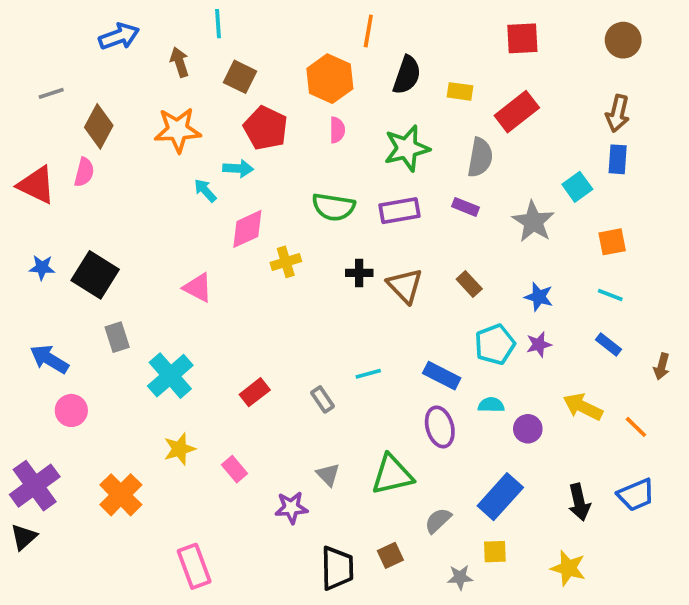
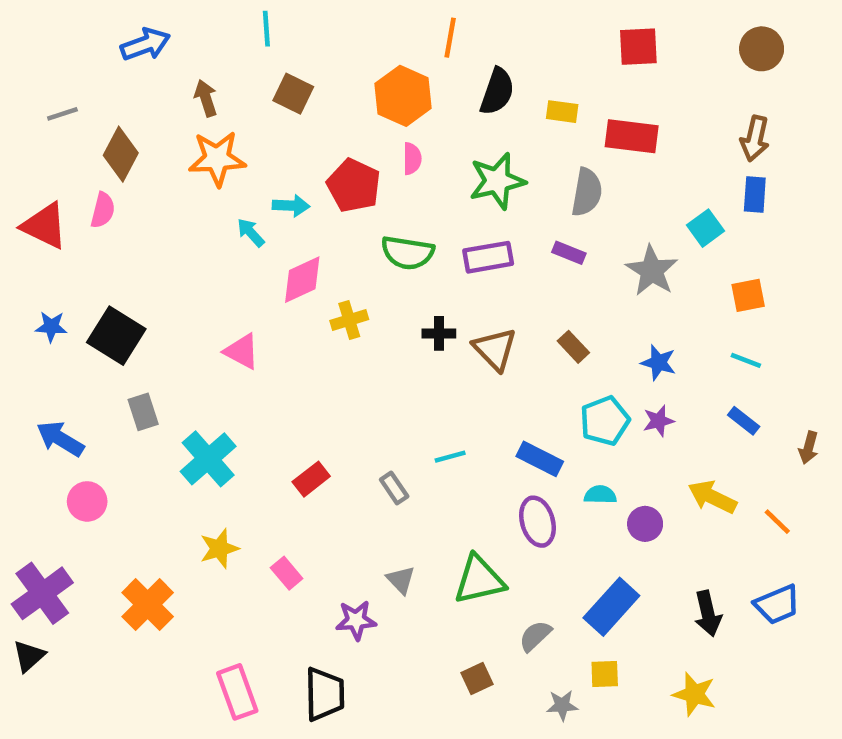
brown arrow: (179, 62) -> (206, 98), moved
red rectangle: (517, 112) -> (632, 136), turned 45
red pentagon: (266, 128) -> (354, 186), moved
black trapezoid: (337, 568) -> (325, 694), moved

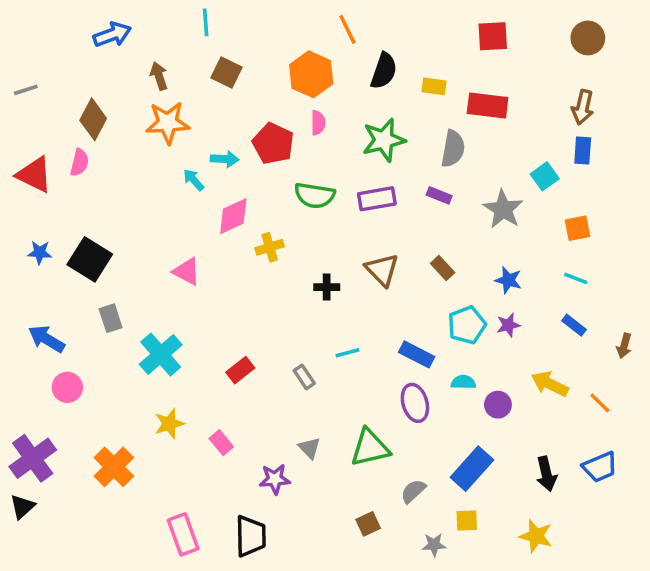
orange line: (450, 38) -> (347, 29), turned -36
gray line: (62, 114) -> (26, 90), moved
black cross: (439, 333) -> (327, 287), moved

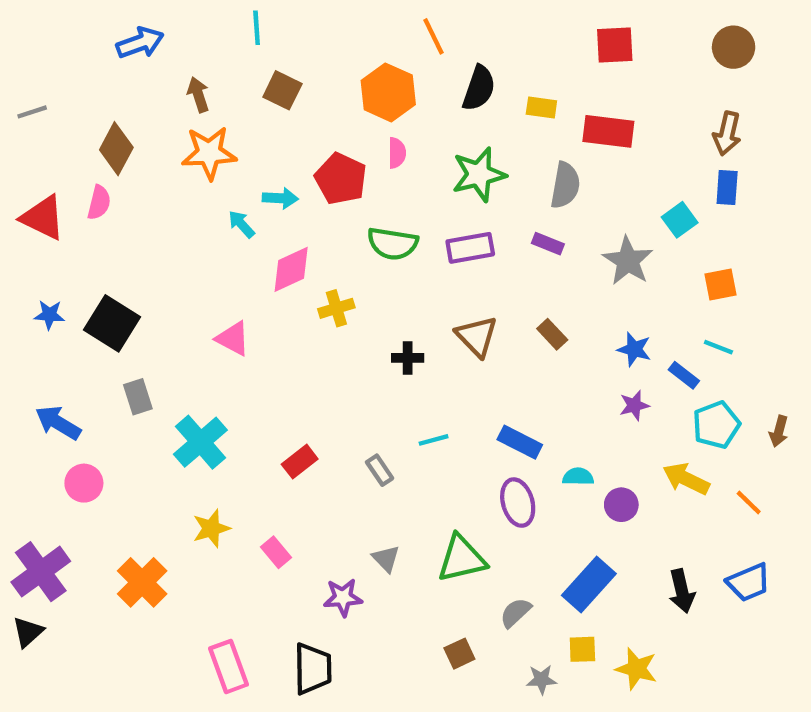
cyan pentagon: (467, 325) -> (716, 425), moved
blue rectangle: (574, 325) -> (684, 375), moved
yellow star: (536, 536) -> (636, 669), moved

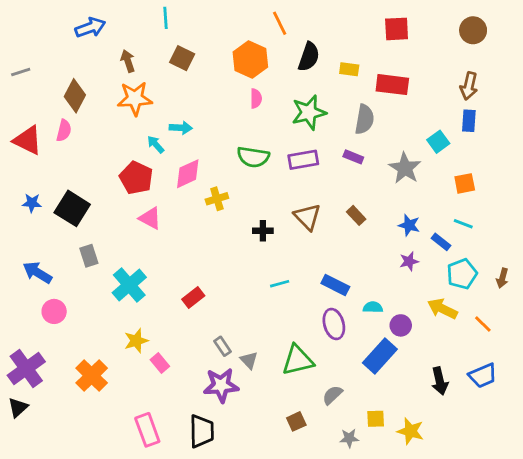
red pentagon: (341, 179) -> (136, 178), moved
gray rectangle: (380, 470) -> (223, 346), moved
pink rectangle: (276, 552) -> (160, 363), moved
blue rectangle: (589, 585) -> (380, 356), moved
purple star: (343, 597) -> (221, 385), size x1.4

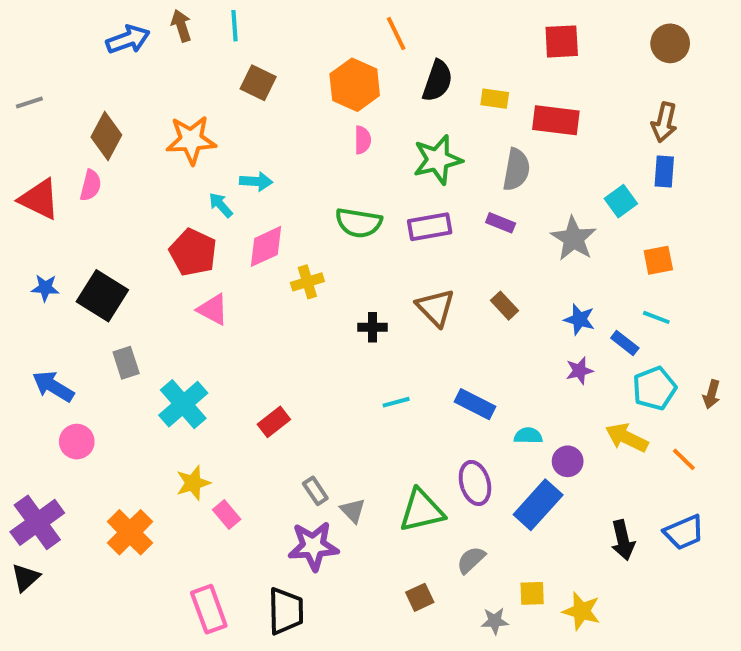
brown arrow: (128, 61) -> (181, 26), moved
purple ellipse: (334, 324) -> (475, 483), moved

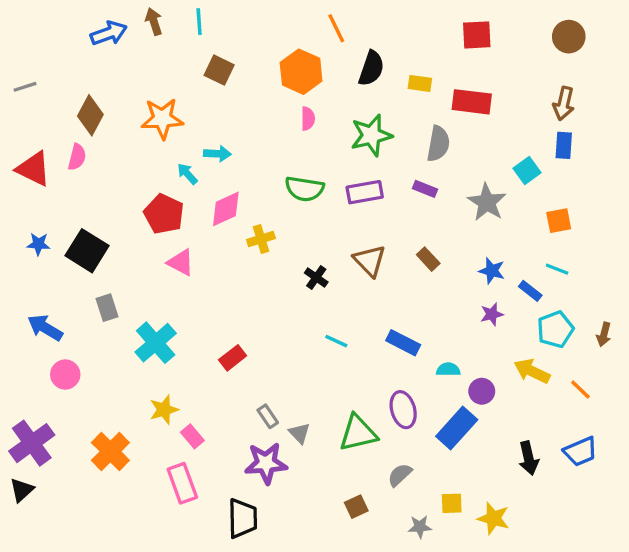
black cross: (372, 327) -> (316, 277), turned 35
cyan line: (396, 402) -> (336, 341), turned 40
pink rectangle: (209, 609) -> (182, 483), moved

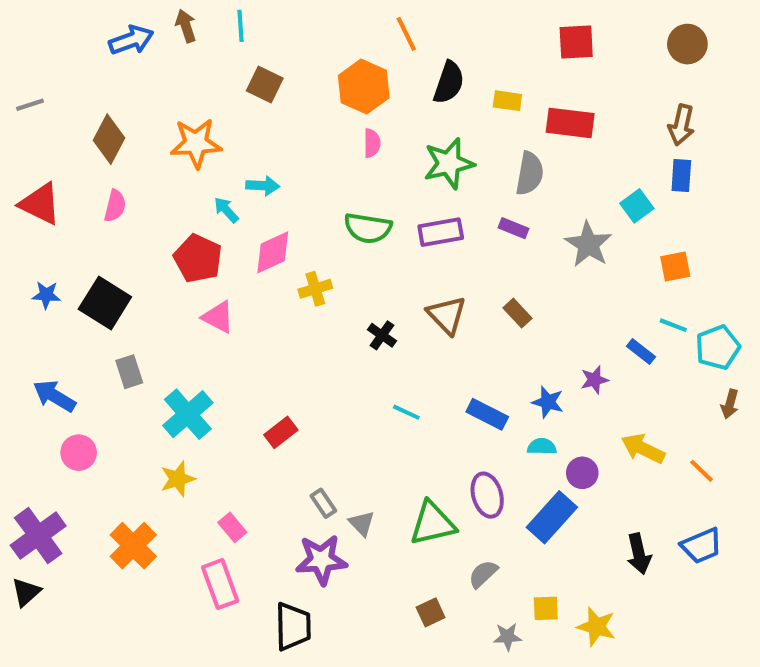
pink semicircle: (77, 157) -> (115, 206), moved
blue star: (492, 271) -> (548, 402), moved
cyan pentagon: (555, 329) -> (718, 347), moved
yellow star: (164, 410) -> (178, 479), moved

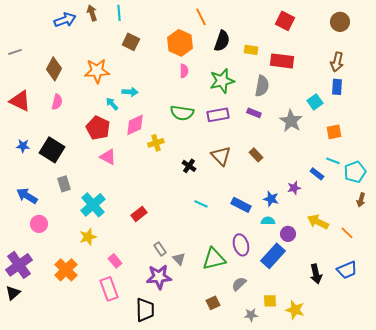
red square: (576, 42) -> (285, 21), turned 30

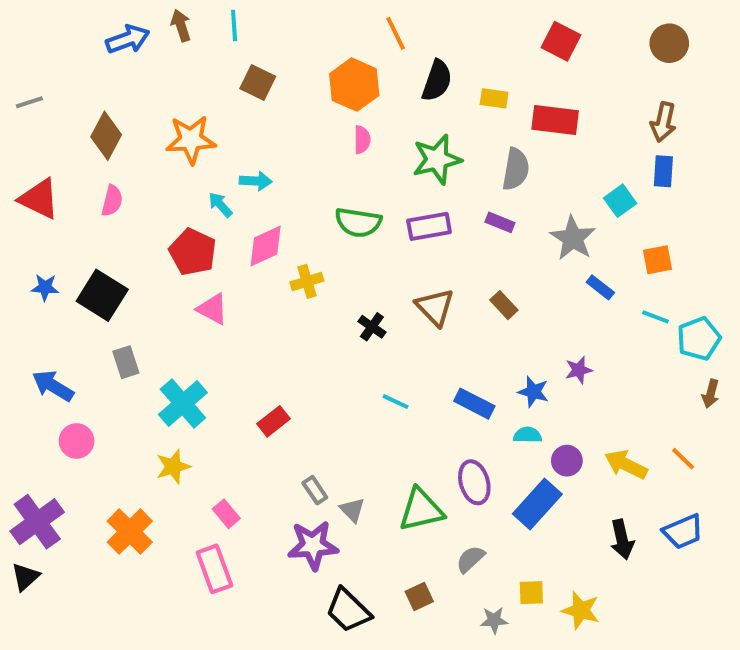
blue rectangle: (317, 174) -> (600, 287), moved
yellow arrow: (318, 222) -> (626, 465), moved
black trapezoid: (145, 310) -> (348, 610), moved, turned 135

